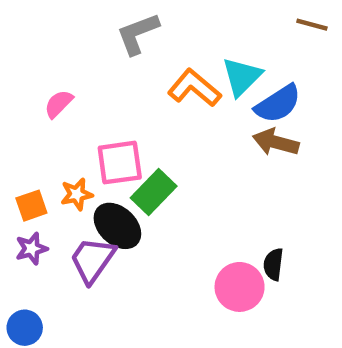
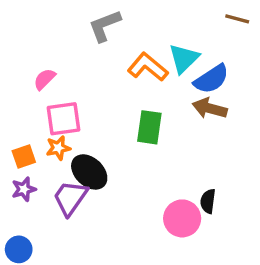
pink square: (120, 163) -> (63, 119), moved
green rectangle: (154, 192) -> (149, 127), moved, turned -36

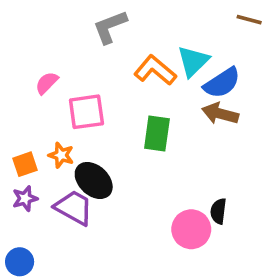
pink square: (63, 119) -> (86, 112), moved
orange star: (58, 148) -> (61, 155), turned 30
purple trapezoid: (70, 198) -> (74, 208), turned 84

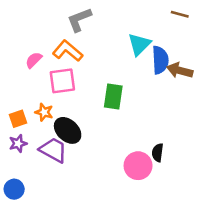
orange L-shape: (155, 70) -> (68, 51), moved
blue semicircle: (222, 83) -> (160, 60), turned -60
brown arrow: (220, 114) -> (180, 70), moved

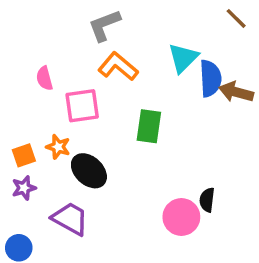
brown line: (180, 14) -> (236, 18), turned 30
orange L-shape: (68, 51) -> (118, 66), moved
pink semicircle: (34, 60) -> (44, 78), turned -60
purple trapezoid: (53, 150) -> (70, 219), moved

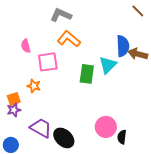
gray L-shape: (104, 25) -> (61, 15), turned 45
cyan triangle: (183, 58) -> (108, 65), moved
orange square: (24, 155) -> (14, 99), moved
black ellipse: (89, 171) -> (64, 138), moved
black semicircle: (207, 200) -> (122, 137), moved

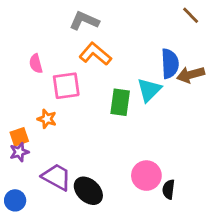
brown arrow: (138, 54) -> (191, 75), turned -30

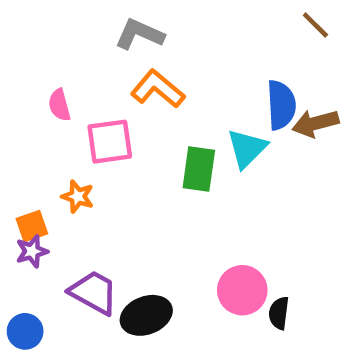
black ellipse: (88, 191) -> (146, 315), turned -64

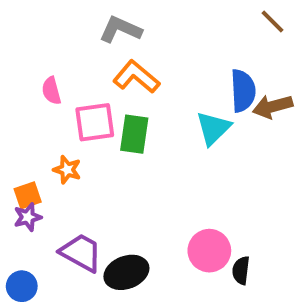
green rectangle: (199, 169) -> (134, 134), moved

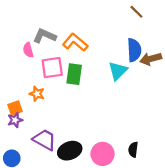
brown line: (273, 22) -> (136, 12), moved
gray L-shape: (120, 29) -> (45, 36), moved
pink circle: (209, 251) -> (103, 154), moved

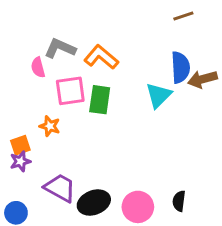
brown line: (136, 12) -> (183, 16), turned -64

